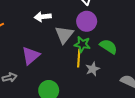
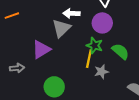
white arrow: (43, 17) -> (71, 13), moved
gray triangle: (64, 35) -> (61, 28), moved

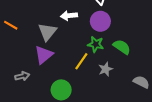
orange line: (12, 16) -> (11, 25), turned 56
gray triangle: (61, 28) -> (47, 32), moved
yellow line: (89, 59) -> (81, 61), moved, turned 30

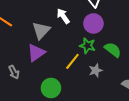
white arrow: (69, 16) -> (63, 16), turned 56
gray arrow: (22, 76) -> (14, 72), turned 72

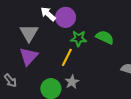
purple circle: (93, 23) -> (66, 17), moved
gray star: (96, 70) -> (72, 82), moved

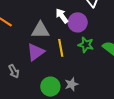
gray triangle: (29, 33) -> (40, 30), turned 48
yellow line: (67, 57) -> (61, 48), moved, turned -48

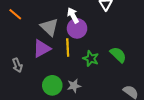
purple circle: (78, 22) -> (77, 28), moved
gray triangle: (40, 30) -> (49, 27), turned 36
green star: (86, 45) -> (91, 59), moved

